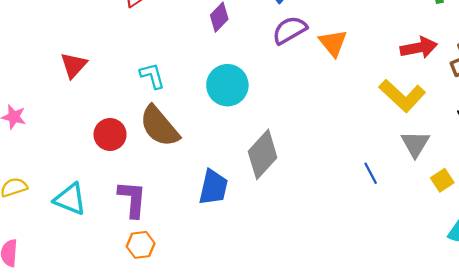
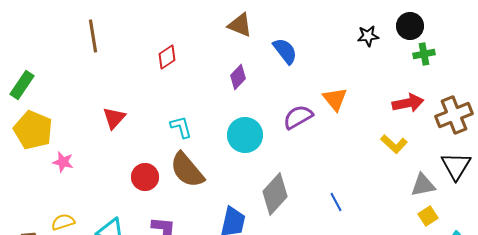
purple semicircle: (290, 30) -> (298, 117), moved
yellow L-shape: (402, 96) -> (394, 144), size x0.7
gray triangle: (415, 144) -> (423, 185), moved, turned 48
blue line: (371, 173) -> (336, 202), moved

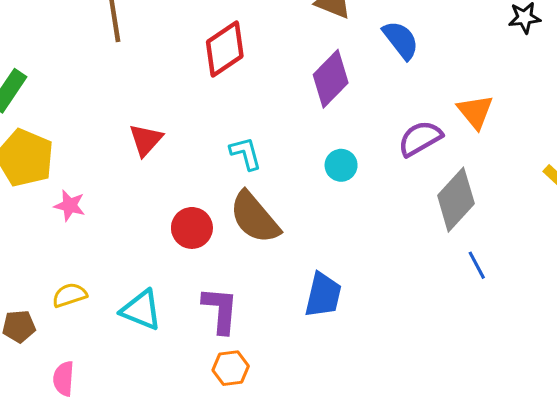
red diamond: (167, 57) -> (225, 49), size x1.5
purple diamond: (238, 77) -> (331, 79), size x1.5
cyan circle: (245, 135) -> (341, 165), size x0.6
gray diamond: (275, 194) -> (456, 200), moved

